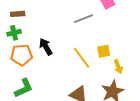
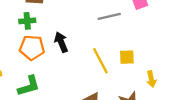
yellow arrow: (118, 67) -> (151, 79), moved

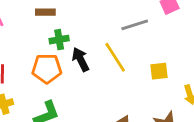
green cross: (27, 21) -> (59, 40), moved
yellow line: (100, 61) -> (115, 57), moved

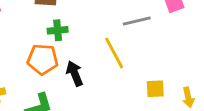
black arrow: (81, 59) -> (75, 73), moved
yellow square: (159, 71) -> (155, 89), moved

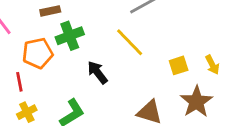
green cross: (58, 30) -> (70, 36), size x1.4
orange pentagon: (43, 59) -> (38, 53), moved

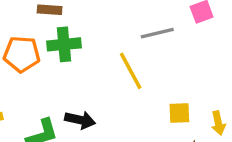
black arrow: (97, 72) -> (80, 120), moved, turned 125

